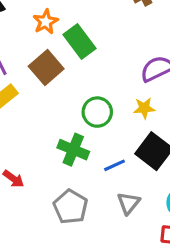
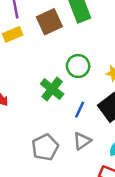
blue line: (115, 165) -> (80, 110), turned -56
gray pentagon: (70, 207) -> (45, 147), moved

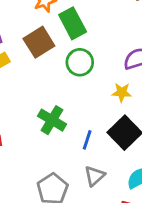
green circle: (78, 66) -> (80, 62), moved

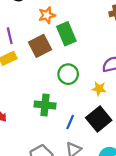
green circle: (80, 62) -> (68, 74), moved
green cross: (52, 120) -> (45, 105), turned -30

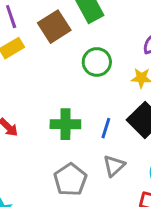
green cross: (45, 105) -> (65, 124), moved

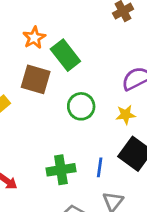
brown square: (54, 27) -> (36, 79), turned -32

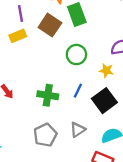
blue line: (100, 167) -> (78, 91), moved

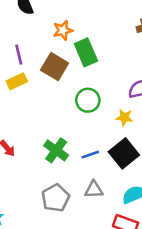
blue line: (78, 91) -> (90, 155), moved, turned 48
green cross: (48, 95) -> (56, 150), turned 30
gray triangle: (78, 130) -> (94, 190), turned 35

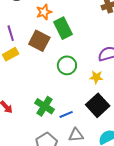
blue line: (90, 155) -> (66, 114), moved

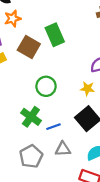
orange star: (44, 12) -> (13, 19), moved
green circle: (67, 65) -> (46, 86), moved

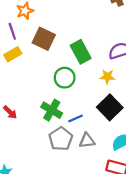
green rectangle: (55, 35) -> (81, 52), moved
gray pentagon: (31, 156) -> (61, 139), moved

